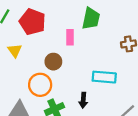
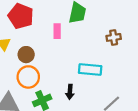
brown circle: (53, 62) -> (26, 55), moved

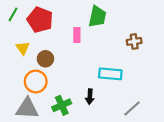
orange circle: (28, 77) -> (36, 81), moved

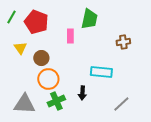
orange circle: (36, 81) -> (48, 79), moved

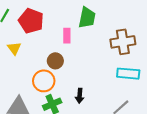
brown cross: (123, 42) -> (123, 42), size x1.6
brown circle: (41, 58) -> (55, 61), moved
cyan rectangle: (101, 72) -> (128, 74), moved

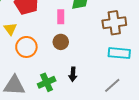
brown circle: (55, 61) -> (61, 42), moved
orange circle: (44, 81) -> (26, 47), moved

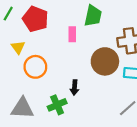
brown circle: (61, 42) -> (105, 61), moved, size x1.6
black arrow: (73, 74) -> (74, 88), moved

